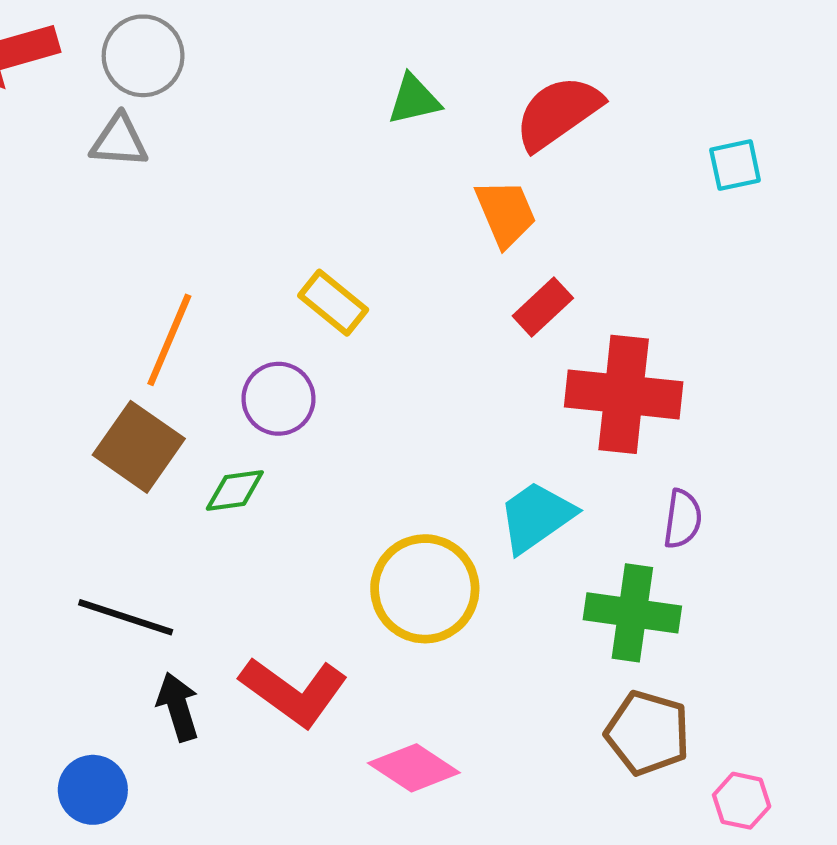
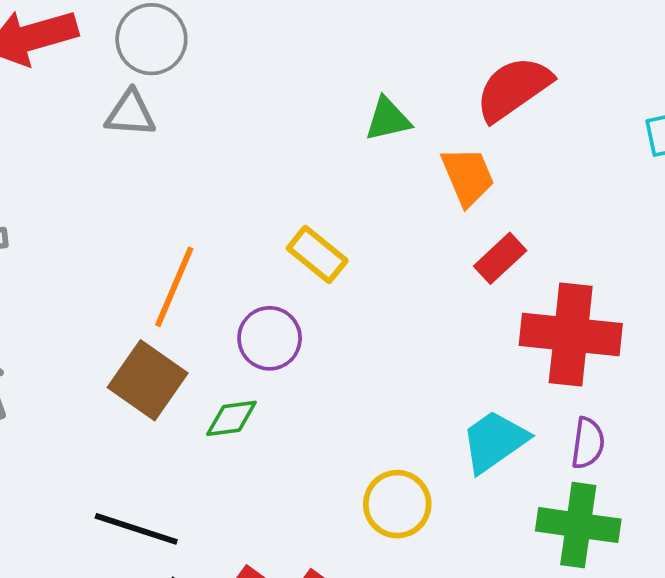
green triangle: (414, 100) -> (388, 119), moved
purple semicircle: (683, 519) -> (588, 443), moved
yellow circle: (425, 589) -> (397, 504), size x0.7

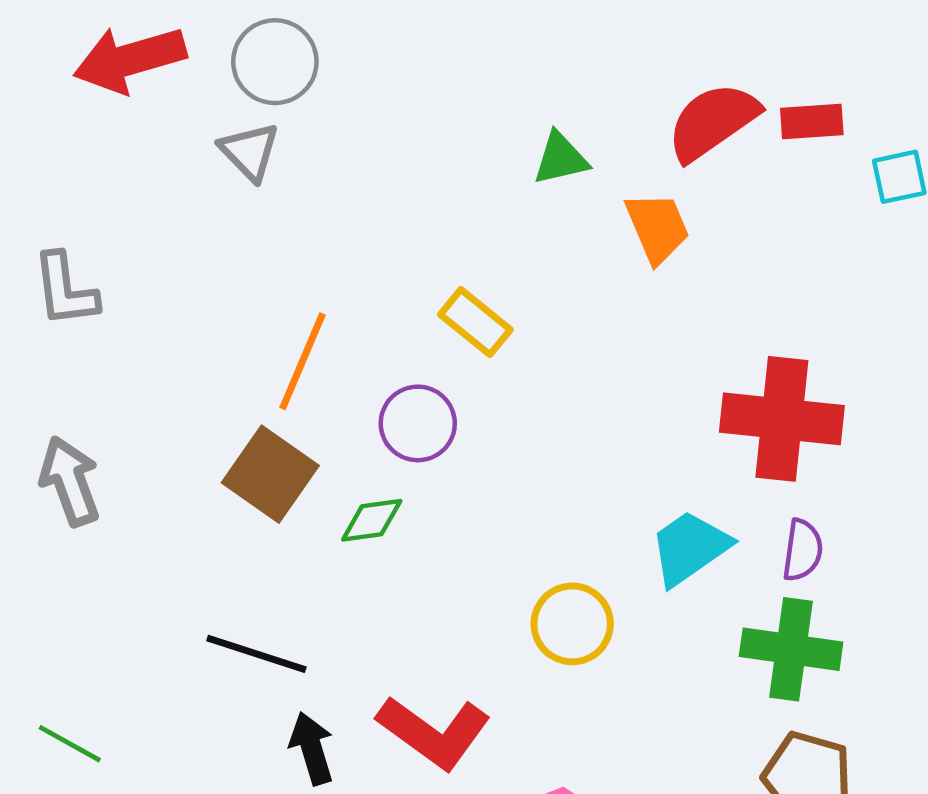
gray triangle: (130, 113) -> (250, 152), turned 42
red rectangle: (500, 258) -> (812, 122), moved, turned 39

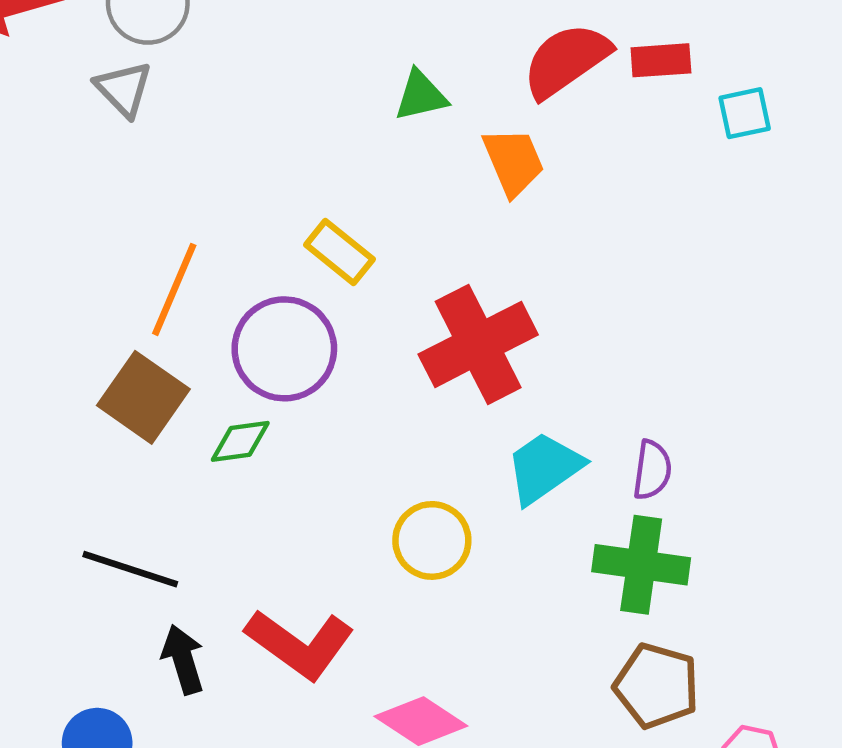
red cross: (782, 419) -> (478, 344), moved, turned -33
purple circle: (418, 423) -> (284, 349), size x1.4

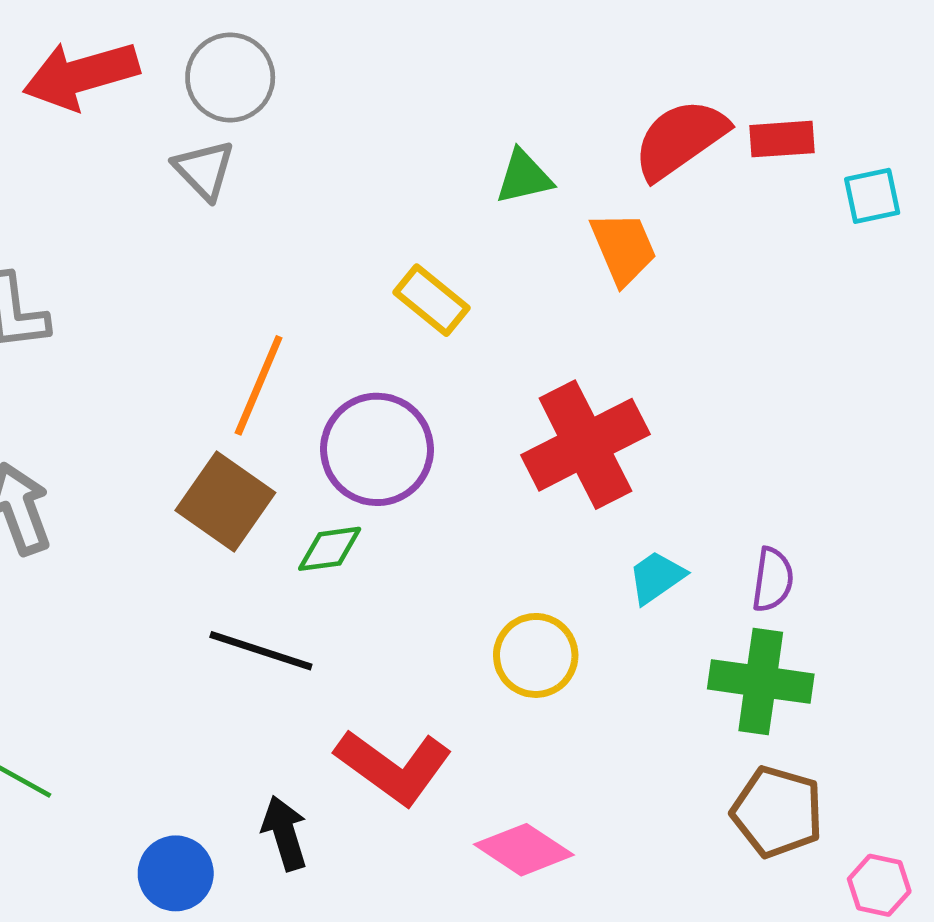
yellow rectangle: (339, 252) -> (431, 300), moved
cyan trapezoid: (544, 468) -> (657, 577), size x0.7
black line: (130, 569) -> (261, 651), moved
black arrow: (183, 659) -> (285, 833), moved

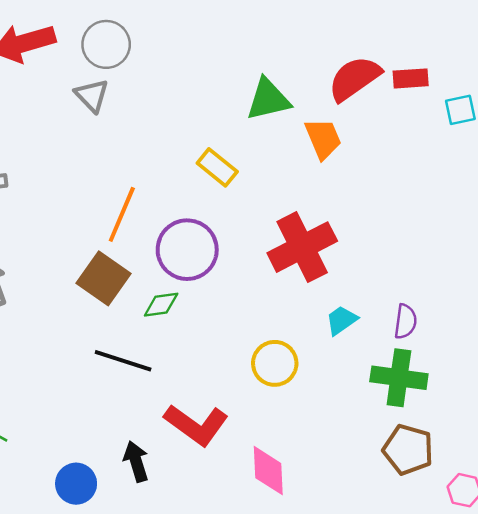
green triangle: (524, 177) -> (268, 99), size x1.4
pink diamond: (524, 850) -> (268, 471), turned 54

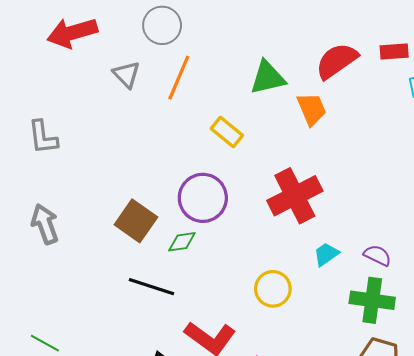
gray circle: (106, 44) -> (162, 25), moved
red rectangle: (411, 78) -> (394, 51), moved
orange line: (122, 214) -> (179, 78), moved
purple semicircle: (405, 322) -> (377, 255), turned -72

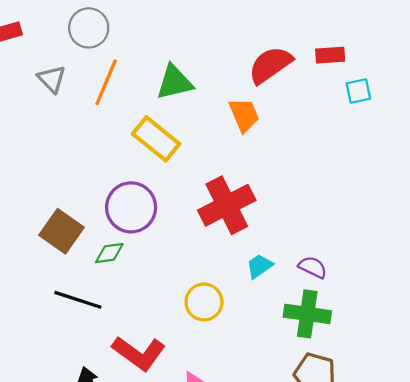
green triangle: (268, 78) -> (175, 82), moved
yellow rectangle: (227, 132) -> (156, 139), size x1.4

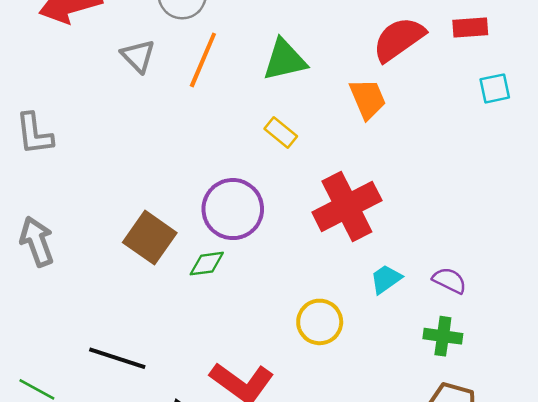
cyan square: (358, 91) -> (495, 88), moved
yellow rectangle: (156, 139) -> (281, 133), moved, size x0.6
black line: (78, 300) -> (117, 358), moved
green cross: (307, 314) -> (443, 336), size x0.7

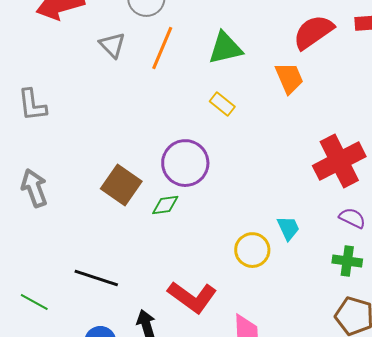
red cross: (347, 206) -> (339, 161), moved
cyan trapezoid: (386, 279) -> (288, 228), moved, turned 100

